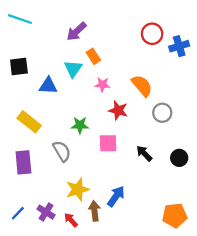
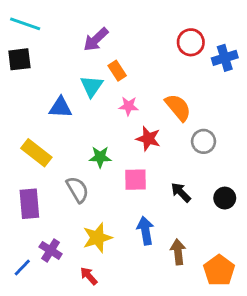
black square: (19, 66) -> (19, 59), moved
blue arrow: (116, 196) -> (145, 231), moved, turned -45
brown arrow: (95, 211) -> (178, 252), moved
purple cross: (46, 212) -> (51, 250), moved
orange pentagon: (175, 215) -> (219, 270), turned -30

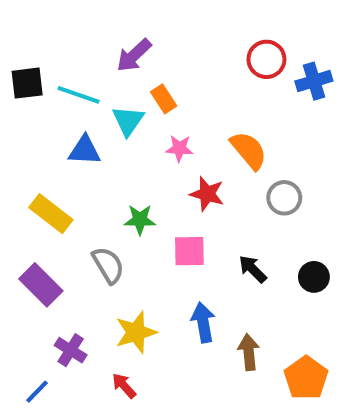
cyan line: (25, 24) -> (79, 95), moved
purple rectangle: (29, 204) -> (41, 285), turned -40
blue line: (22, 267) -> (37, 392), moved

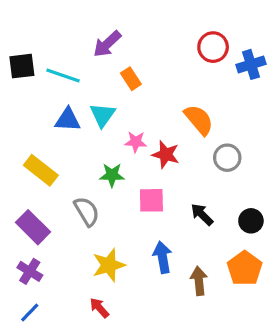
cyan triangle: (128, 121) -> (102, 115), moved
pink star: (179, 148) -> (136, 142), moved
purple cross: (71, 350) -> (30, 271), moved
orange pentagon: (306, 378) -> (245, 268), moved

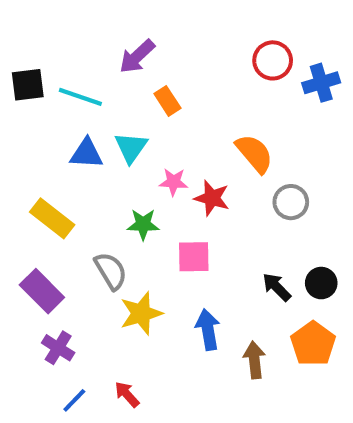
black arrow: (202, 215) -> (277, 287), moved
yellow star: (109, 265) -> (141, 313), moved
purple cross: (30, 271) -> (58, 348), moved
blue line: (30, 312) -> (74, 400), moved

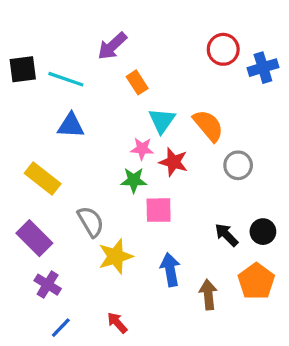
cyan triangle: (131, 147) -> (162, 121), moved
green star: (143, 224) -> (134, 180), moved
red arrow: (127, 394) -> (117, 323), moved

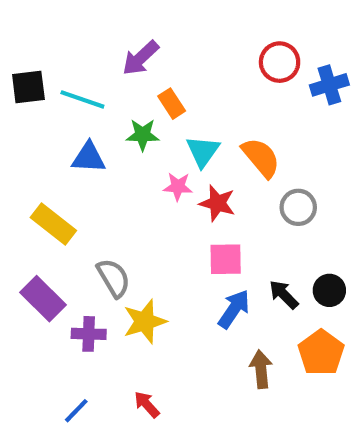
green star: (134, 180) -> (143, 135), moved
pink square: (159, 210) -> (226, 259), moved
blue arrow: (170, 270) -> (234, 309), moved, turned 44
purple cross: (48, 285) -> (89, 334), moved, turned -30

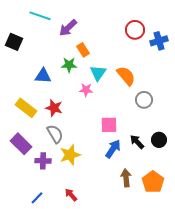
black square: (28, 87) -> (14, 42), turned 30
cyan line: (82, 99) -> (40, 16), moved
red star: (217, 203) -> (54, 108), moved
orange pentagon: (321, 353) -> (153, 182), moved

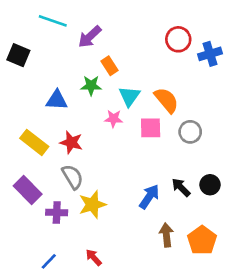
pink square: (109, 125) -> (151, 128), moved

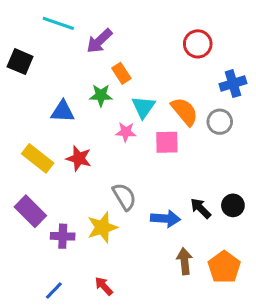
blue cross: (210, 54) -> (233, 84), moved
gray circle: (190, 132) -> (220, 122), moved
gray semicircle: (73, 177) -> (124, 197), moved
blue arrow: (149, 197) -> (165, 219), turned 60

